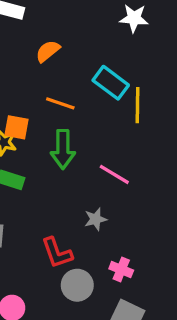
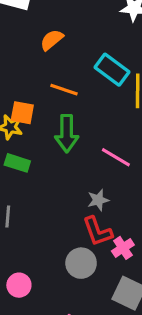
red L-shape: (57, 253) -> (97, 231), moved
pink cross: (121, 270) -> (123, 248), turned 35

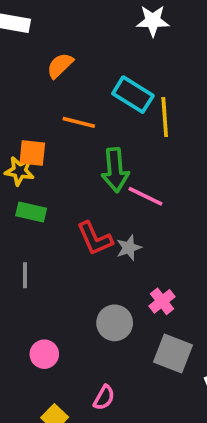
green arrow: (67, 133) -> (115, 170), moved
red L-shape: (97, 231) -> (95, 238), moved

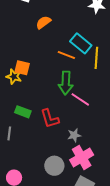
orange line: (79, 122) -> (66, 55), moved
green rectangle: (31, 212) -> (23, 112), moved
gray star: (129, 248) -> (74, 135), moved
pink cross: (162, 301) -> (82, 157), size x1.6

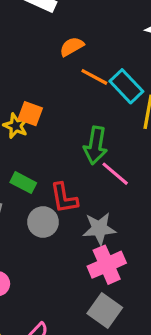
orange line: (66, 55) -> (94, 77), moved
gray star: (74, 135) -> (99, 229), size x1.5
gray circle: (54, 166) -> (43, 222), moved

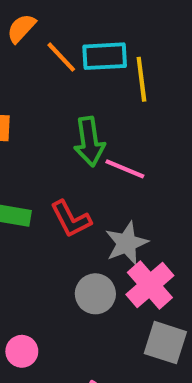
orange line: (94, 77) -> (61, 57), turned 36
cyan rectangle: (126, 86) -> (105, 56), turned -32
gray circle: (43, 222) -> (95, 294), moved

